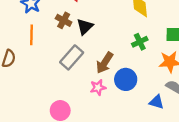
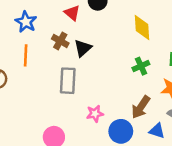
gray rectangle: (72, 57) -> (68, 81), turned -40
brown arrow: (105, 63) -> (141, 107), moved
blue circle: (126, 79) -> (121, 131), moved

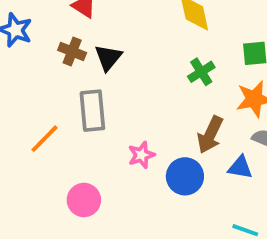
orange line: (26, 55) -> (45, 139), moved, turned 50

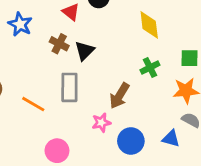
brown arrow: (210, 135) -> (119, 96), moved
orange line: (45, 139) -> (33, 104), turned 70

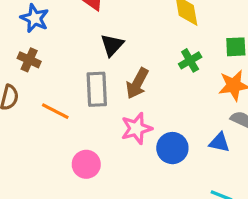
brown cross: (59, 44) -> (29, 60), moved
brown arrow: (119, 96) -> (137, 83), moved
pink star: (101, 123) -> (136, 128), size x1.4

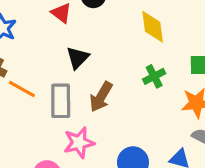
orange line: (55, 111) -> (22, 89), moved
pink star: (136, 128) -> (79, 143), moved

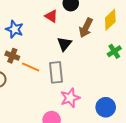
yellow diamond: (153, 27) -> (110, 20), turned 60
brown arrow: (101, 97) -> (86, 28), moved

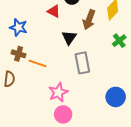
gray rectangle: (56, 72) -> (82, 63), moved
pink star: (70, 98) -> (58, 92), moved

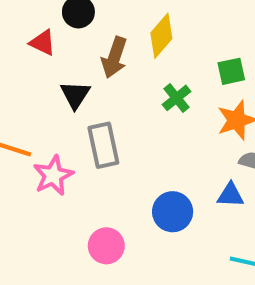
pink star: (58, 92) -> (53, 175), moved
pink circle: (63, 114) -> (106, 246), moved

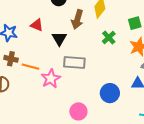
red triangle: (43, 43) -> (37, 25), moved
gray rectangle: (103, 145) -> (74, 62), turned -70

